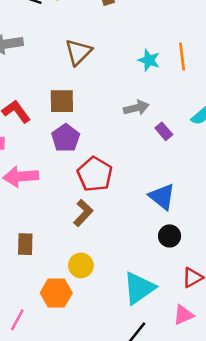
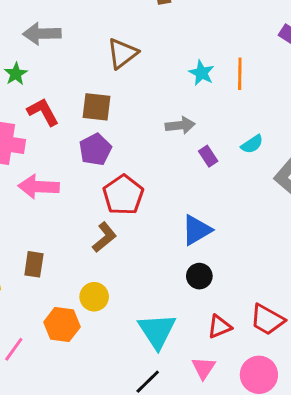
blue triangle: (162, 197) -> (196, 230), turned 44
cyan triangle: (139, 288) -> (157, 331), turned -36
pink triangle: (183, 315) -> (204, 368), turned -40

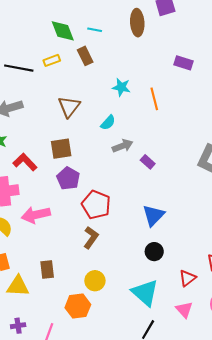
cyan star: (202, 73) -> (121, 87), moved
cyan semicircle: (252, 144) -> (108, 123), moved
black circle: (199, 276) -> (154, 252), moved

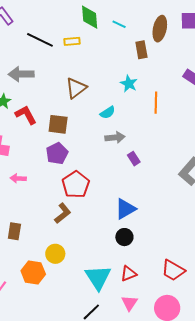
brown rectangle: (85, 56) -> (141, 50), moved
red L-shape: (25, 162) -> (26, 115), moved
pink arrow: (36, 215) -> (18, 178), size x0.6
black circle: (154, 252) -> (124, 237), moved
red triangle: (187, 278) -> (129, 274), moved

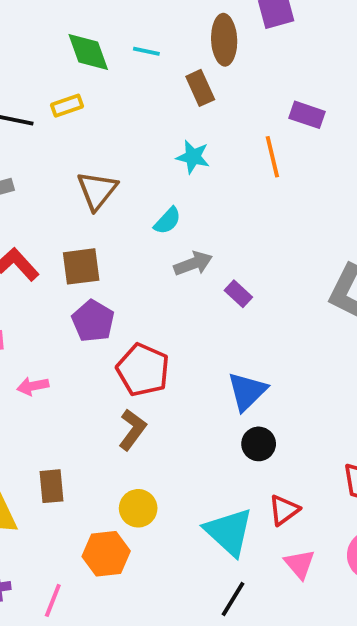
orange line: (156, 103) -> (272, 157), moved

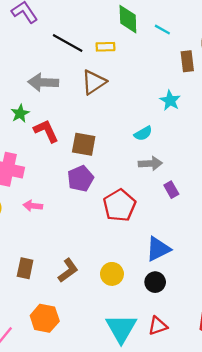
brown triangle: (97, 190) -> (94, 82), moved
red pentagon: (143, 370) -> (119, 205), moved
brown L-shape: (132, 430) -> (68, 270), moved
yellow circle: (138, 508) -> (112, 274), moved

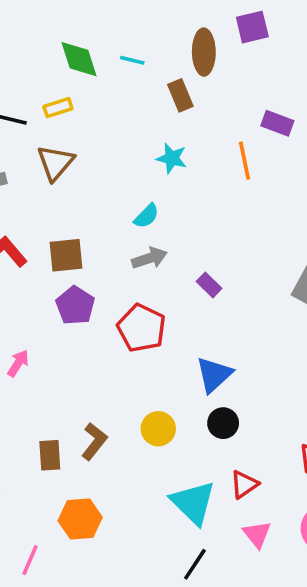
gray arrow: (150, 163) -> (149, 258), moved
pink arrow: (33, 206) -> (18, 363), turned 132
brown rectangle: (25, 268) -> (50, 455), moved

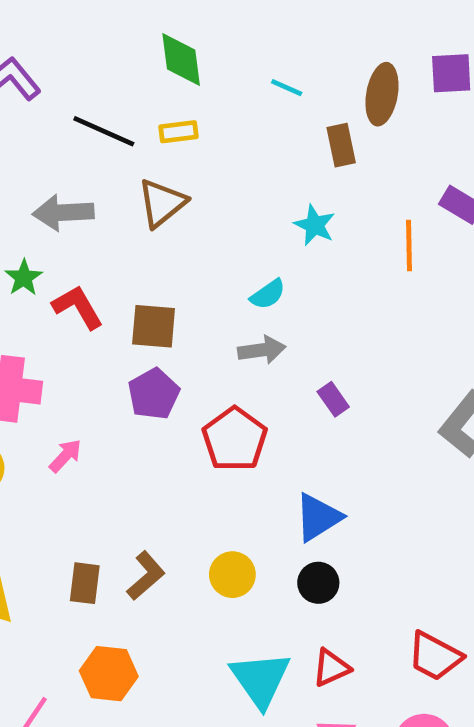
green diamond: (79, 59) -> (181, 59), moved

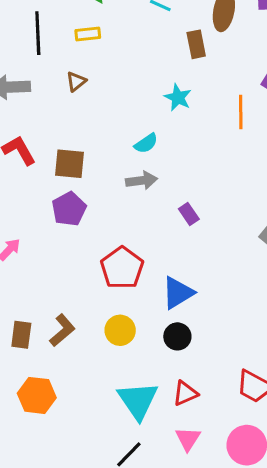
black line: (104, 131) -> (38, 33), turned 63
brown triangle: (162, 203) -> (76, 82), size x0.6
red pentagon: (235, 439) -> (122, 268), moved

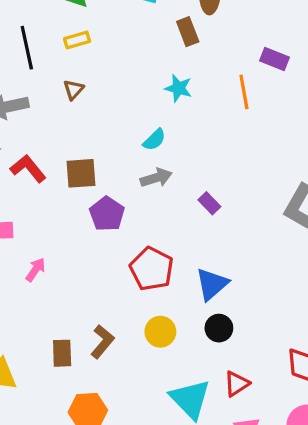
purple pentagon: (69, 209) -> (107, 214), moved

